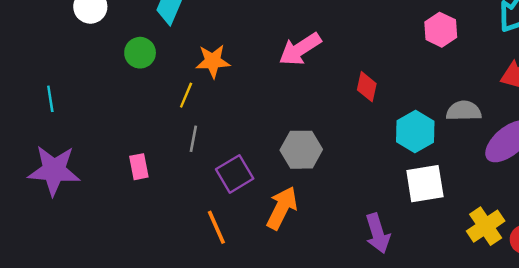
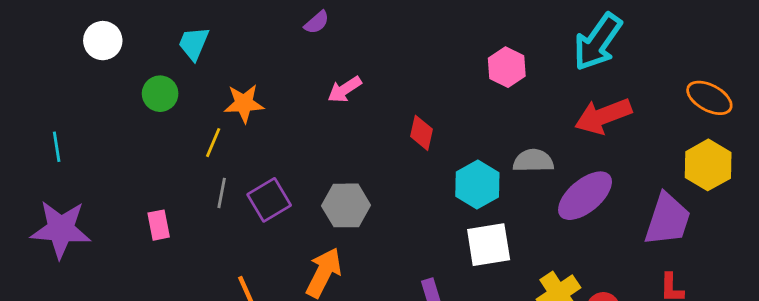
pink arrow: (300, 49) -> (345, 89), size x0.7
purple square: (235, 174) -> (269, 200), moved

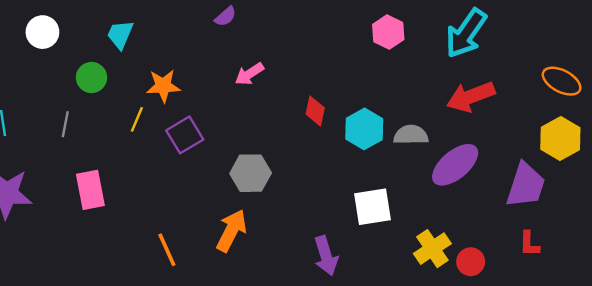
pink hexagon: (507, 67) -> (388, 32), moved
cyan hexagon: (477, 185) -> (364, 129), moved
gray line: (222, 193) -> (65, 124), moved
purple square: (269, 200) -> (185, 135), moved
pink rectangle: (159, 225) -> (90, 190), size x1.5

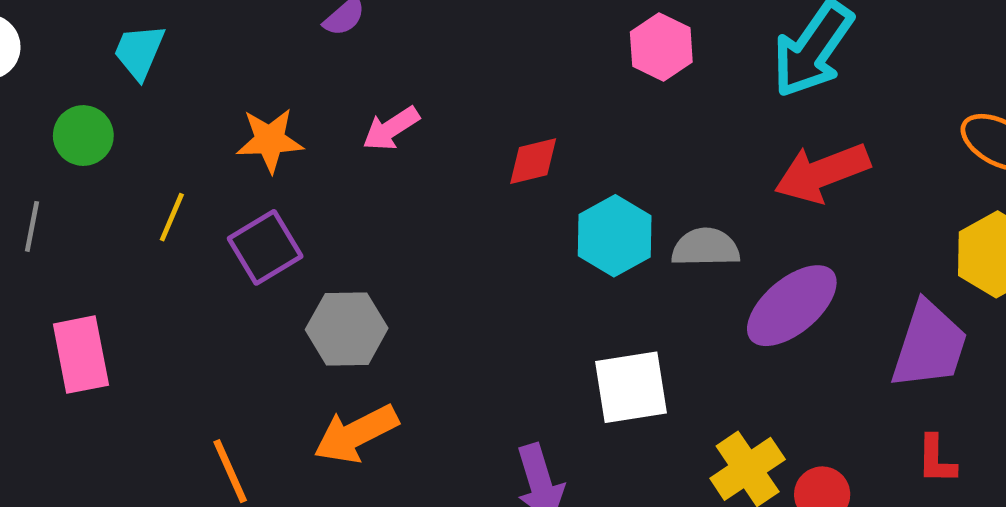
orange star: (163, 86) -> (270, 140), moved
red diamond: (315, 111) -> (533, 161), moved, turned 64
gray hexagon: (251, 173) -> (347, 329), moved
orange arrow: (231, 231) -> (356, 434), turned -144

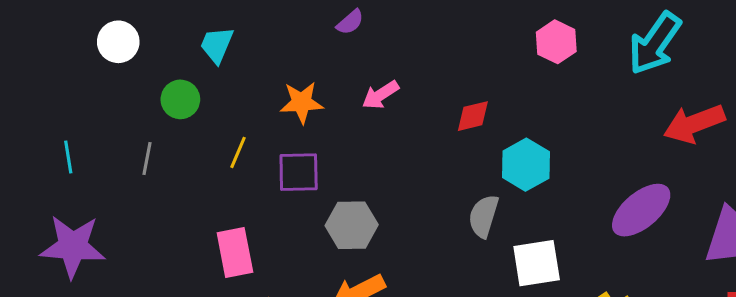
red arrow: (822, 173) -> (694, 124), moved
purple square: (265, 247) -> (299, 172), turned 30
gray semicircle: (706, 247) -> (484, 216), moved, turned -72
pink rectangle: (81, 355) -> (235, 252), moved

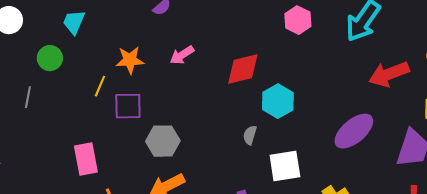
red diamond: (473, 116) -> (243, 69), size x1.5
yellow line: (238, 152) -> (100, 86), moved
gray semicircle: (484, 216) -> (250, 135), size x0.7

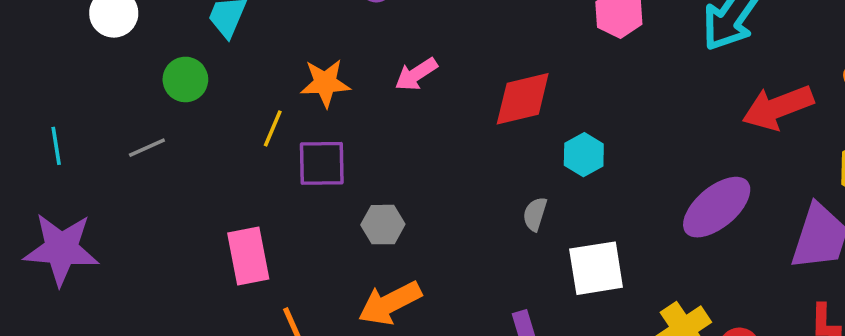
gray line: (28, 97) -> (147, 148), turned 55
cyan hexagon: (278, 101) -> (584, 155), size x0.7
gray hexagon: (163, 141) -> (383, 225), size x0.7

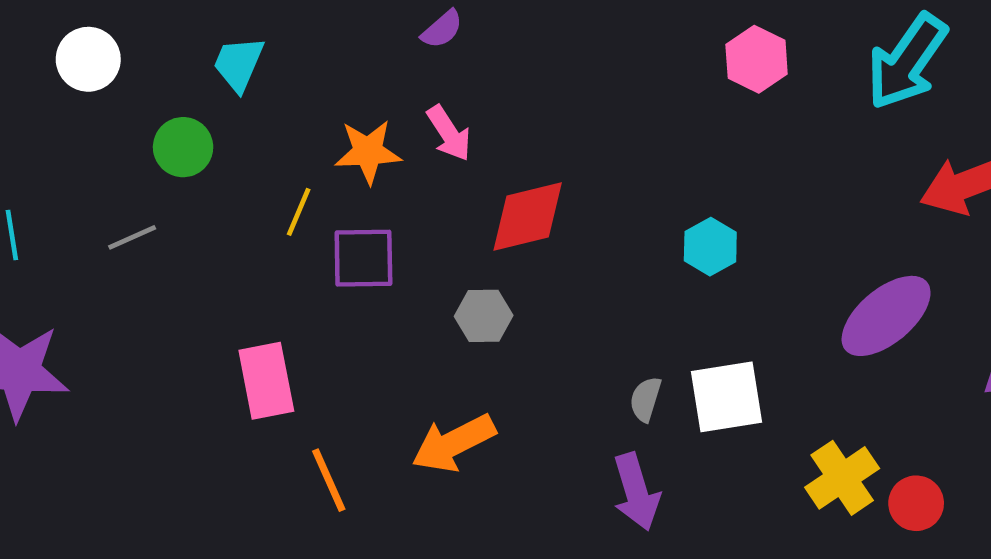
pink arrow: (416, 74) -> (449, 133), moved, turned -90
red diamond: (523, 99) -> (528, 217), moved
gray semicircle: (535, 214) -> (646, 399), moved
gray hexagon: (383, 225) -> (484, 316), moved

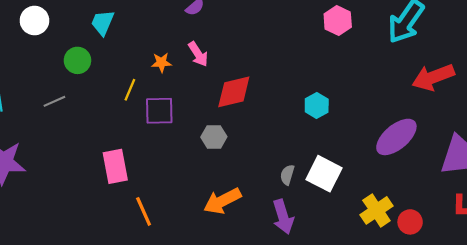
orange star: (368, 152) -> (161, 62), size x0.7
white square: (726, 397) -> (324, 174), turned 36
orange arrow: (454, 443) -> (222, 201), moved

